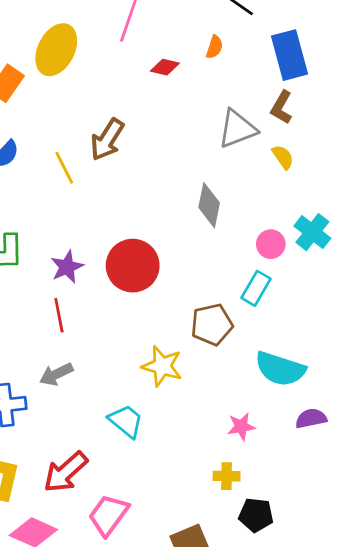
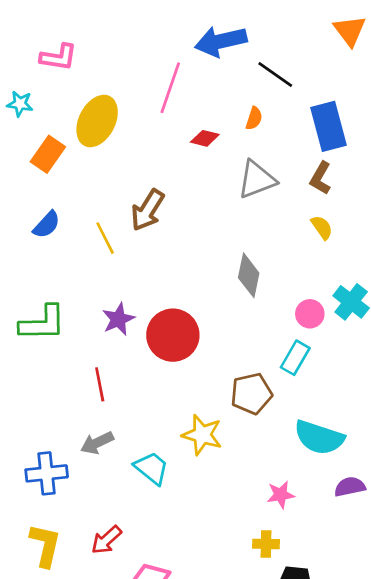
gray triangle: (237, 129) -> (257, 180), moved
purple star: (67, 267) -> (118, 319), moved
cyan trapezoid: (126, 421) -> (152, 468), moved
red arrow: (66, 472) -> (106, 540), size x0.7

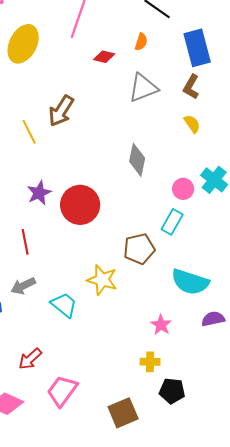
pink star: (281, 495) -> (161, 325), turned -30

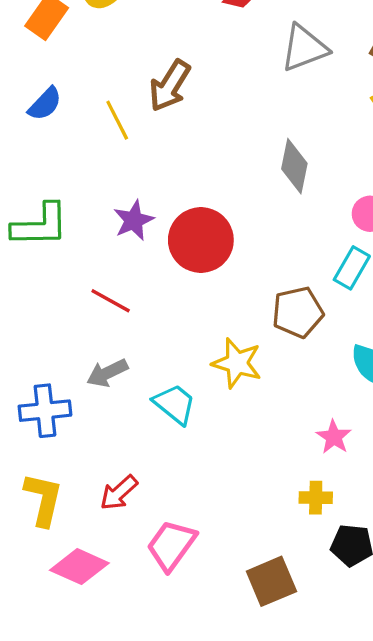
red line: (25, 242) -> (111, 301), turned -50

